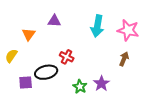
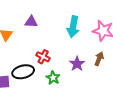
purple star: (101, 83) -> (77, 64), moved
green star: (80, 87) -> (53, 78), moved

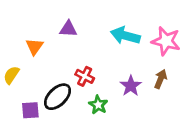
cyan arrow: (73, 27) -> (125, 36), turned 95
black ellipse: (23, 72) -> (57, 97), turned -30

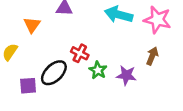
purple star: (131, 86) -> (126, 75), moved, turned -30
green star: (98, 105) -> (98, 70), moved

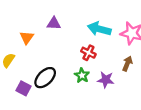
red cross: (80, 53) -> (88, 53), moved
purple square: (28, 86) -> (23, 88), turned 32

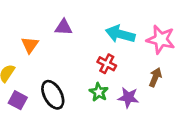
black ellipse: (45, 78) -> (53, 95), turned -75
purple square: (23, 88) -> (18, 100), moved

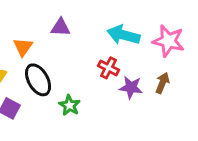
green star: (99, 92) -> (70, 105), moved
black ellipse: (53, 95) -> (38, 80), moved
purple star: (128, 97) -> (131, 87), moved

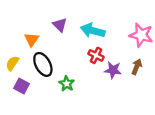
purple triangle: (61, 27) -> (60, 25), turned 42
cyan arrow: (123, 35) -> (93, 31), moved

